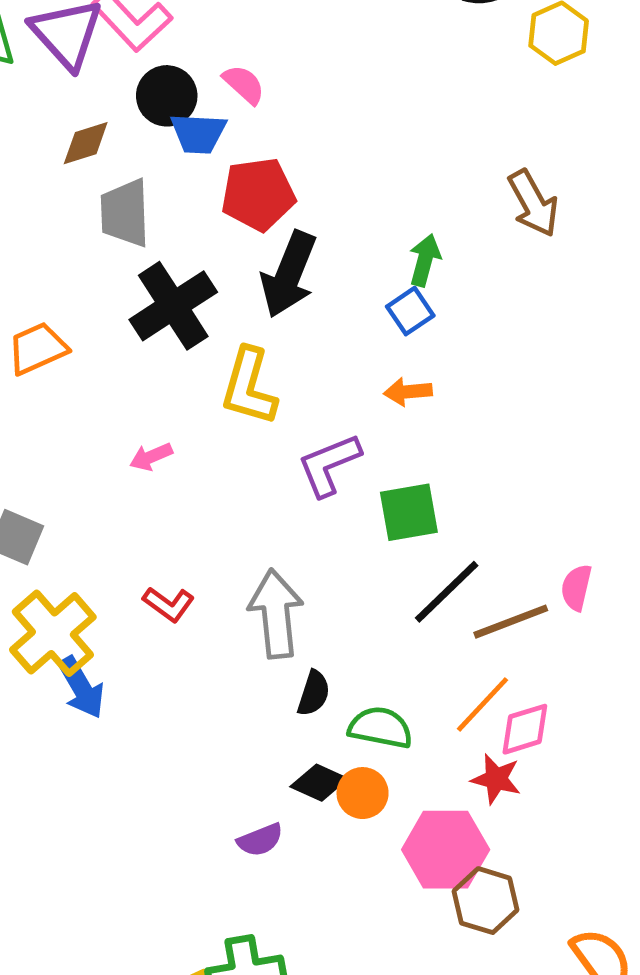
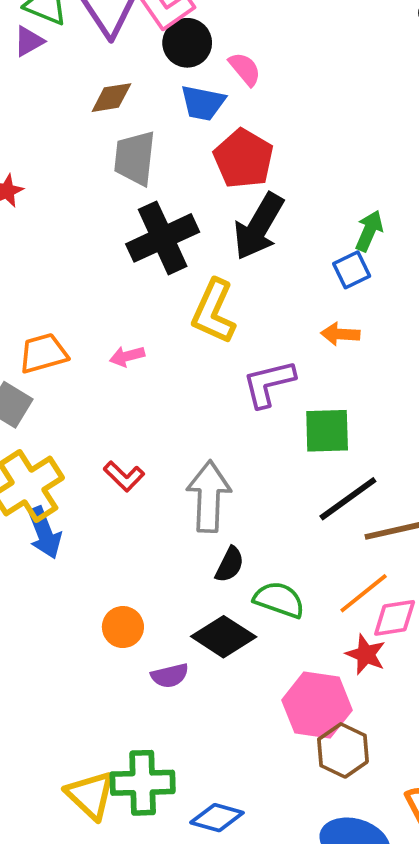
black circle: (167, 96) -> (187, 43), moved
red pentagon: (258, 194) -> (243, 159), turned 30
orange trapezoid: (37, 348) -> (43, 353), moved
black diamond: (319, 783) -> (224, 637), size x1.4
orange circle: (363, 793) -> (123, 627), moved

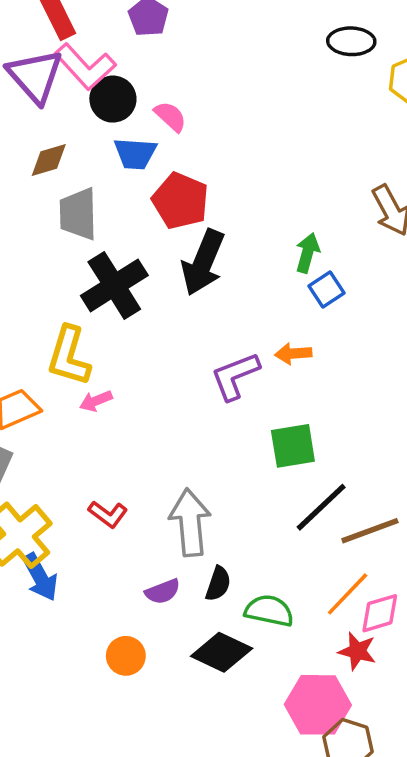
blue square: (352, 270) -> (326, 289), moved
yellow L-shape: (214, 312) -> (69, 356), moved
purple L-shape: (269, 383) -> (235, 376), moved
purple semicircle: (170, 676) -> (163, 592), moved

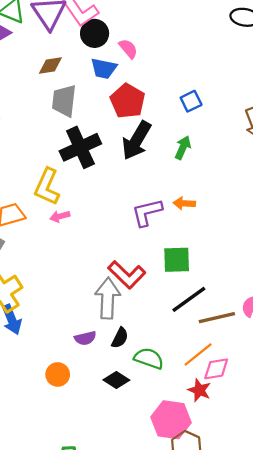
green arrow: (307, 253) -> (183, 148), moved
blue square: (326, 289) -> (191, 101), moved
red L-shape: (108, 514) -> (127, 275), moved, size x1.6
black diamond: (222, 652) -> (116, 380), size x0.7

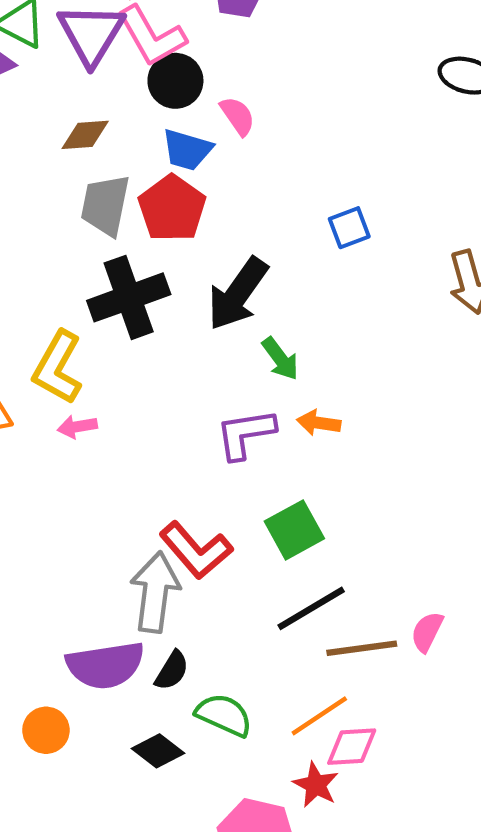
red pentagon: (128, 101) -> (172, 208), moved
green arrow: (183, 148) -> (280, 359), moved, turned 115
green square: (177, 260) -> (294, 530), turned -32
purple semicircle: (85, 338) -> (105, 665), size x1.8

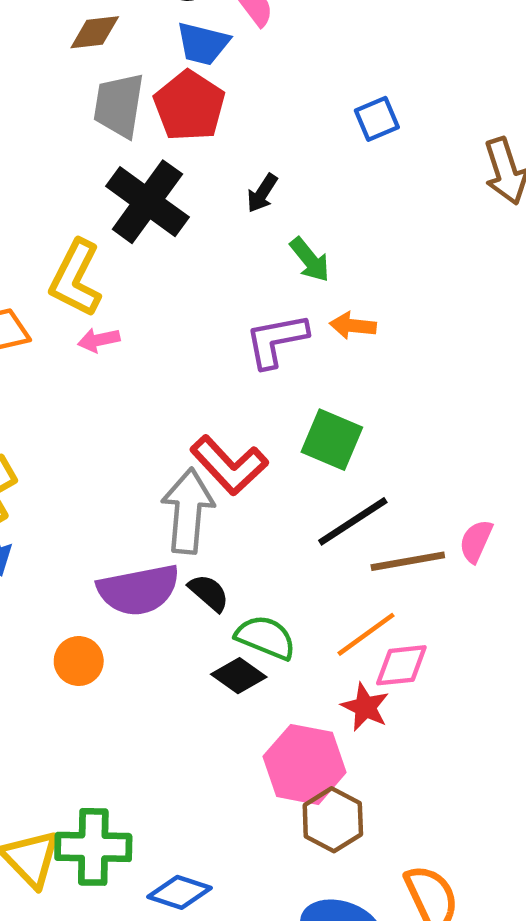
black arrow: (238, 294) -> (262, 193), size x0.5
black cross: (129, 297) -> (147, 202), turned -32
green square: (294, 530) -> (332, 440), turned -36
black semicircle: (172, 670) -> (209, 593), turned -78
black diamond: (158, 751) -> (239, 676), moved

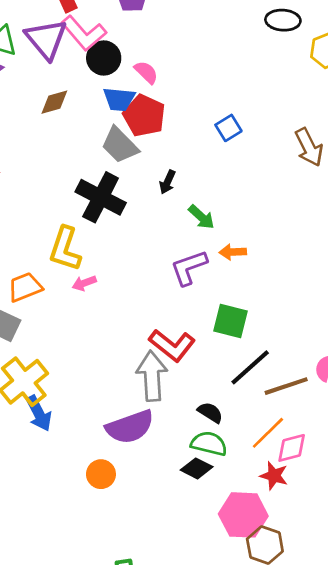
gray trapezoid: (119, 105) -> (120, 145), moved, turned -45
red pentagon: (189, 106) -> (144, 116), moved
black semicircle: (209, 593) -> (210, 412), moved

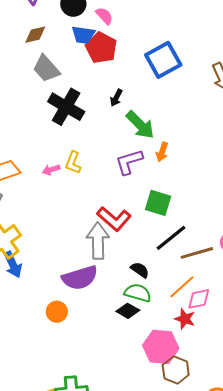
blue square: (228, 128) -> (163, 60), size x1.8
gray trapezoid: (120, 145) -> (46, 69), moved
green arrow: (201, 217) -> (140, 125), size x1.5
yellow L-shape: (65, 249) -> (73, 163), moved, size x0.7
orange arrow: (233, 252) -> (162, 152), turned -72

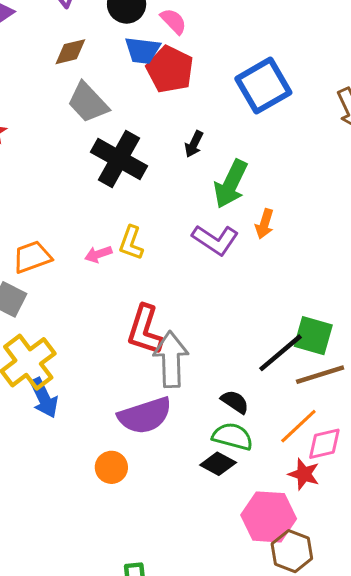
green arrow: (140, 125) -> (231, 184), turned 72
purple L-shape: (129, 162) -> (215, 240), turned -128
green square: (158, 203) -> (313, 336), moved
red L-shape: (114, 219) -> (145, 330), moved, turned 68

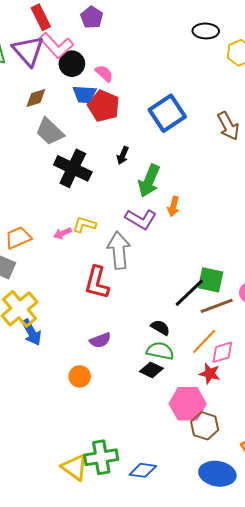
yellow L-shape: (131, 243) -> (84, 224), turned 90
gray arrow: (171, 359) -> (119, 250), moved
purple semicircle: (145, 416) -> (100, 340), size x0.6

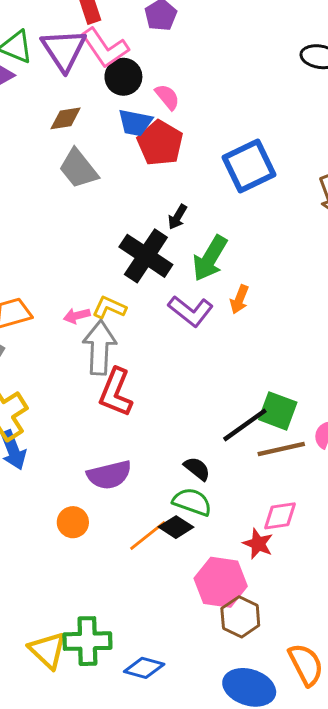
black cross: (73, 168) -> (146, 256), moved
gray arrow: (119, 250) -> (100, 348), moved
purple semicircle: (100, 340) -> (109, 475), size x1.4
orange line: (204, 341) -> (148, 536), moved

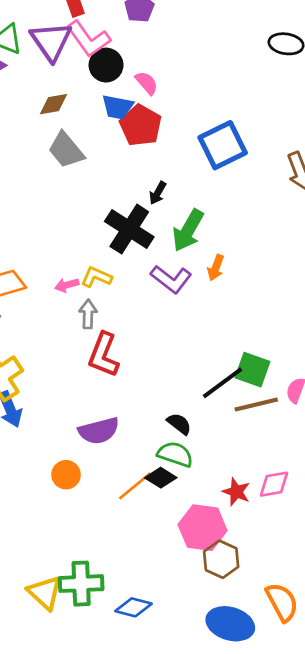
gray arrow: (100, 348) -> (88, 314), size x0.6
pink diamond: (280, 516) -> (274, 484), moved

